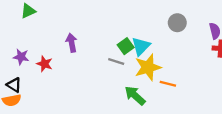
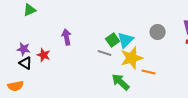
gray circle: (177, 23) -> (158, 32), moved
black triangle: (14, 85) -> (26, 63), moved

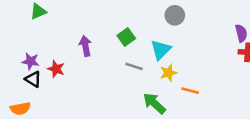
gray circle: (158, 32) -> (175, 15), moved
green square: (113, 40) -> (126, 37), moved
yellow star: (132, 58) -> (168, 73), size x0.6

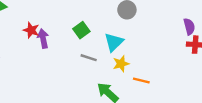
red star: (56, 69) -> (31, 30), moved

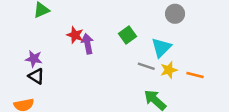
gray line: (89, 58) -> (146, 66), moved
orange line: (141, 80) -> (195, 75), moved

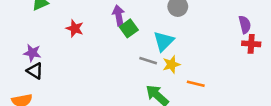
purple arrow: (88, 44) -> (119, 16), moved
orange line: (195, 75) -> (196, 84), moved

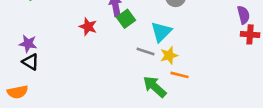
red star: (75, 28) -> (88, 27), moved
orange line: (196, 84) -> (179, 75), moved

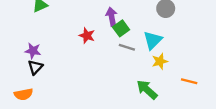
gray line: (146, 51) -> (127, 47), moved
black triangle: (31, 62) -> (35, 67), turned 42
orange line: (179, 75) -> (189, 81), moved

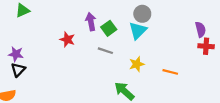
green square: (121, 28) -> (109, 28), moved
cyan triangle: (153, 40) -> (138, 31), moved
orange line: (189, 81) -> (170, 72), moved

